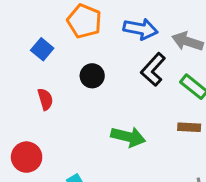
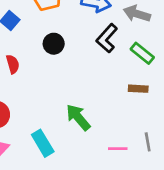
green arrow: (128, 137) -> (78, 117), moved, turned -144

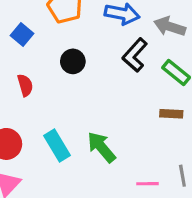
cyan rectangle: (43, 143) -> (57, 146), moved

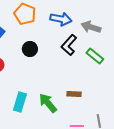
brown rectangle: (171, 114) -> (74, 94), moved
cyan rectangle: (57, 146) -> (20, 102), turned 48

